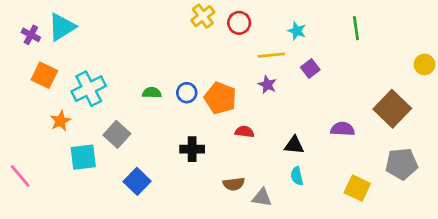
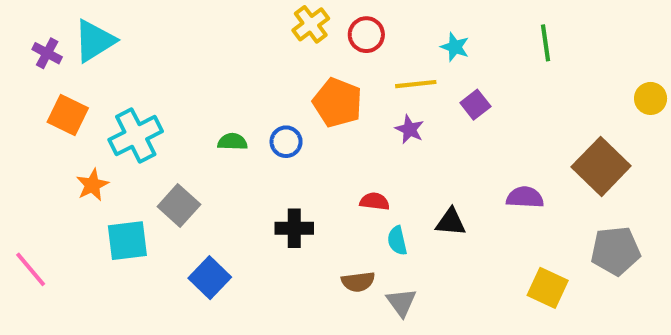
orange pentagon: (220, 98) -> (337, 103), moved
cyan semicircle: (297, 176) -> (397, 241), moved
gray triangle: (262, 197) -> (401, 302), turned 45

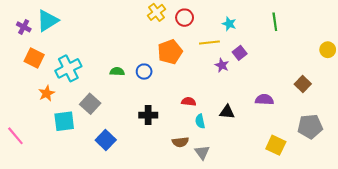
orange pentagon: (337, 103) -> (170, 52), turned 30
purple star: (410, 129) -> (222, 65), moved
brown square: (601, 166) -> (303, 84), size x0.6

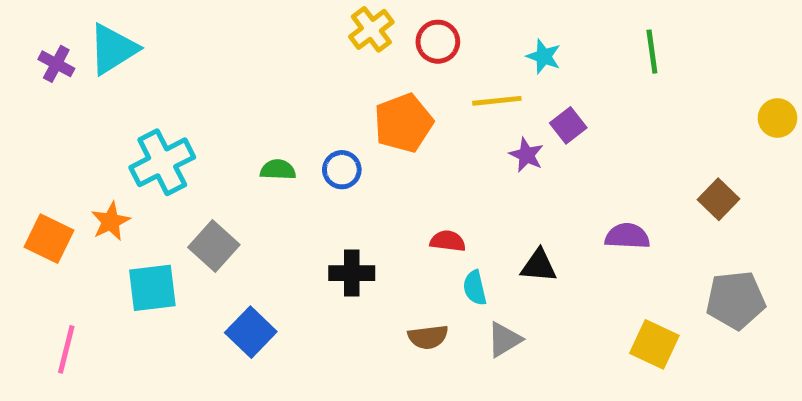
orange square: (34, 58) -> (49, 239), moved
pink line: (15, 136) -> (66, 349), moved, turned 54
gray triangle: (202, 152) -> (504, 340), moved, turned 35

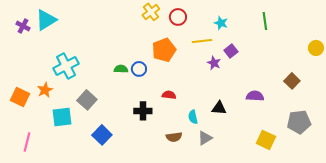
green semicircle: (278, 170) -> (121, 69), moved
red semicircle: (448, 241) -> (169, 95), moved

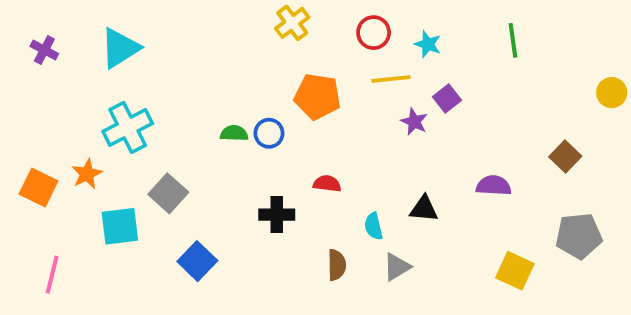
red circle: (178, 17) -> (374, 33), moved
cyan triangle: (46, 20) -> (120, 48), moved
orange pentagon: (164, 50) -> (317, 96), turned 30
brown semicircle: (174, 137) -> (337, 265), turned -84

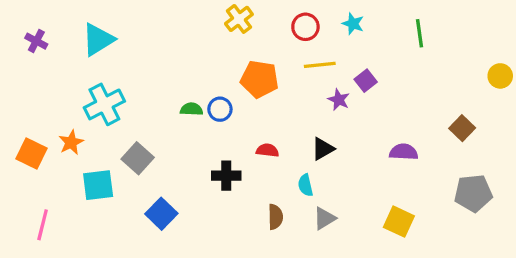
cyan star: (428, 44) -> (353, 24), moved
black triangle: (424, 209) -> (323, 149), moved, turned -35
yellow square: (515, 271) -> (399, 222), moved

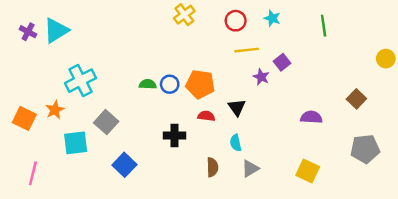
cyan triangle: (98, 40) -> (56, 30), moved
orange pentagon: (260, 79) -> (200, 84), moved
black triangle: (323, 149) -> (237, 107), moved, turned -36

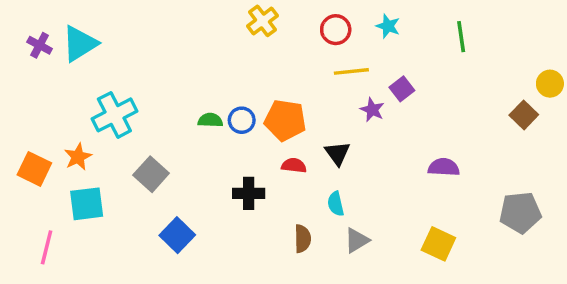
brown square: (356, 99) -> (524, 115), moved
cyan square: (76, 143) -> (87, 204), moved

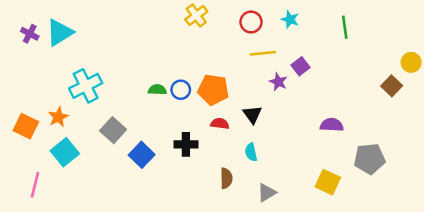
cyan square: (87, 204) -> (65, 152), turned -32
gray pentagon: (520, 213) -> (369, 159), moved
blue square: (177, 235) -> (142, 155), moved
gray triangle: (357, 240) -> (267, 193), moved

